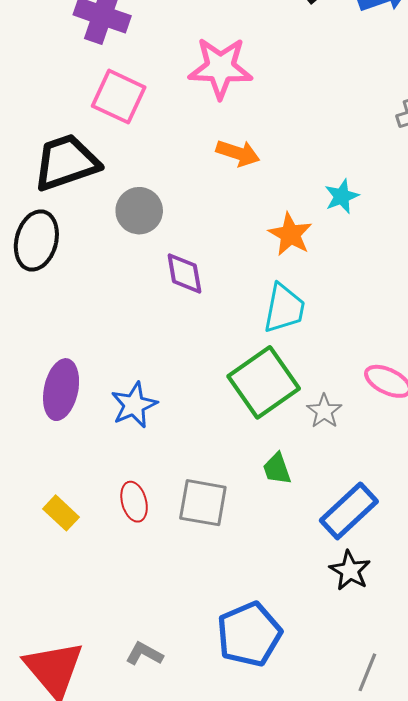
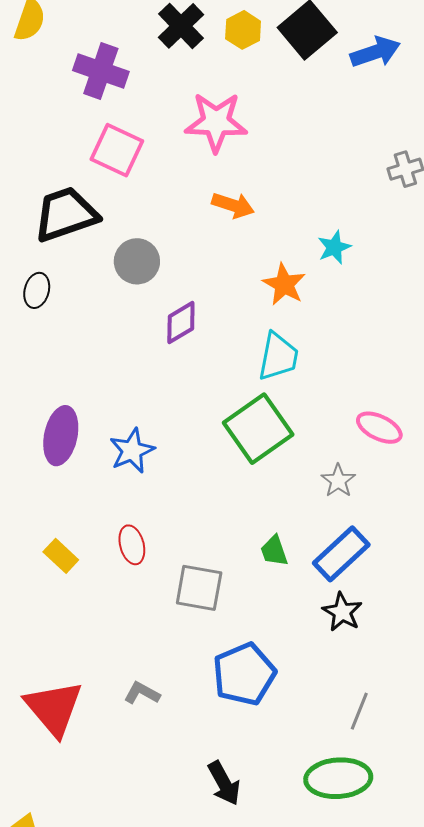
black ellipse: (36, 241) -> (37, 290), size x0.6
purple diamond: (184, 273) -> (181, 322), turned 69
gray star: (324, 411) -> (338, 481), moved
green trapezoid: (277, 469) -> (274, 551), moved
gray square: (203, 503) -> (199, 588), moved

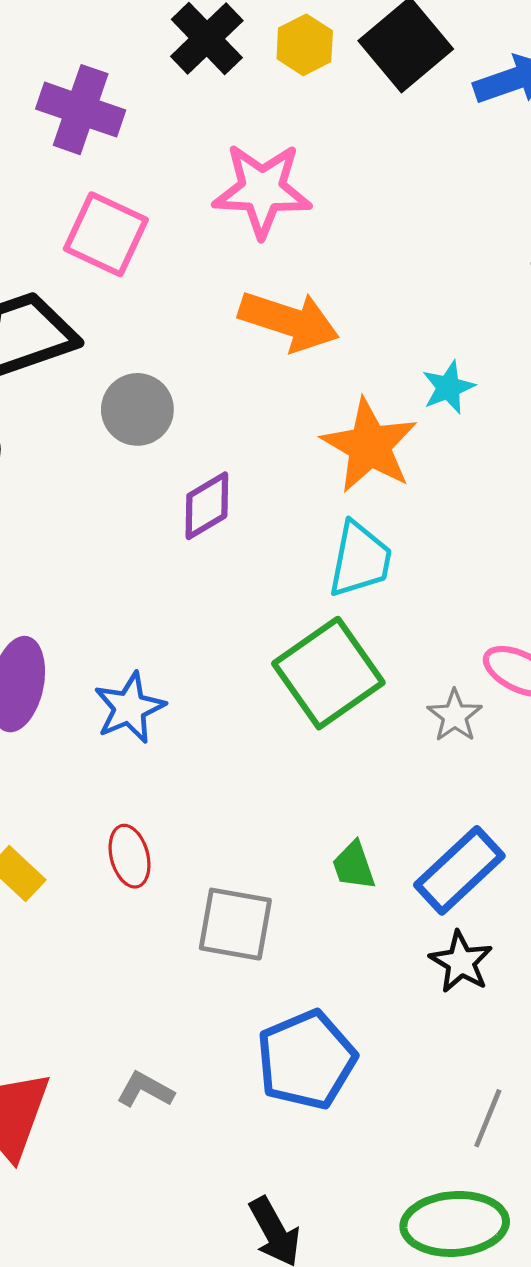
orange arrow: (233, 205) -> (289, 321), size x1.5
orange star: (284, 284) -> (369, 446), size x1.4
gray star: (338, 481) -> (455, 716), moved

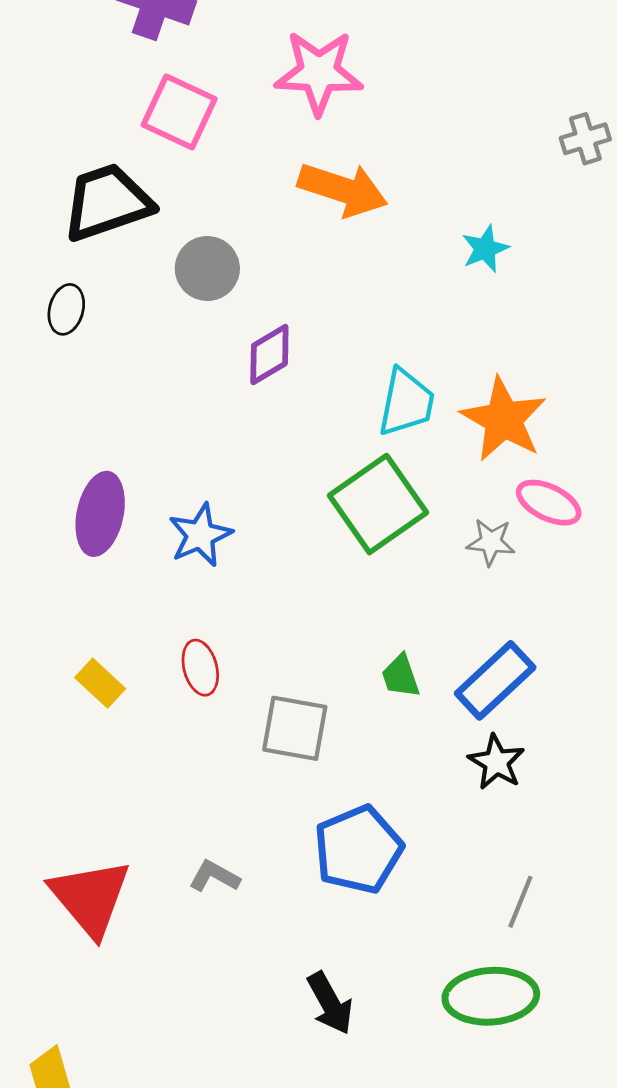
orange star: (369, 446) -> (504, 419), moved
gray star: (455, 716) -> (491, 542), turned -30

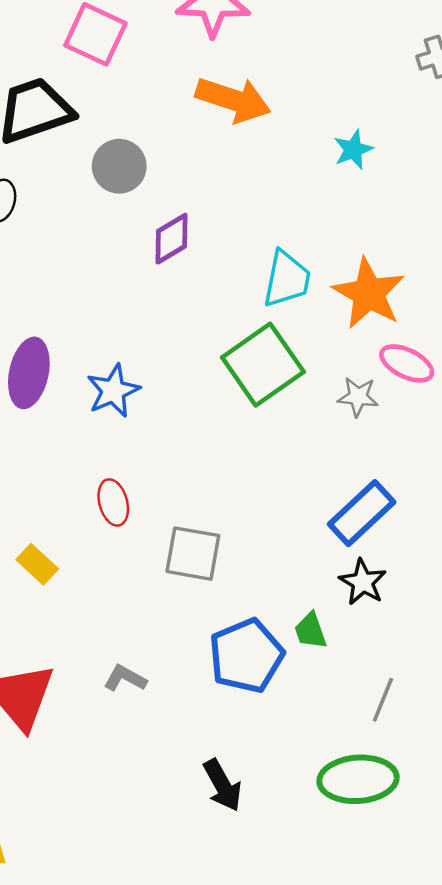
green trapezoid: (401, 676) -> (310, 631), moved
yellow rectangle: (100, 683) -> (37, 564), moved

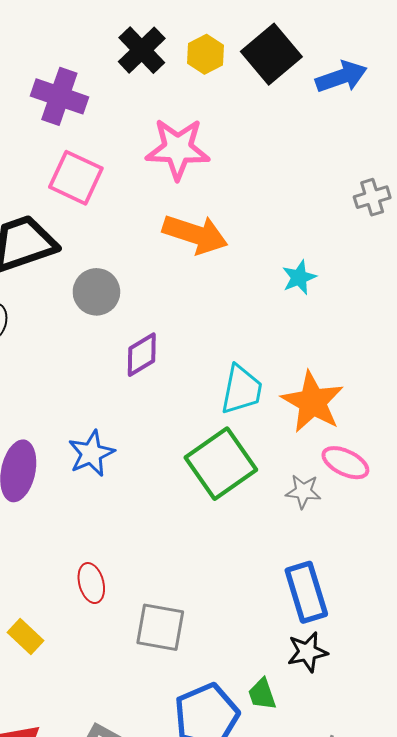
blue star: (113, 391) -> (91, 453), moved
blue rectangle: (362, 513) -> (306, 592), turned -64
black star: (363, 582) -> (307, 652), turned 30

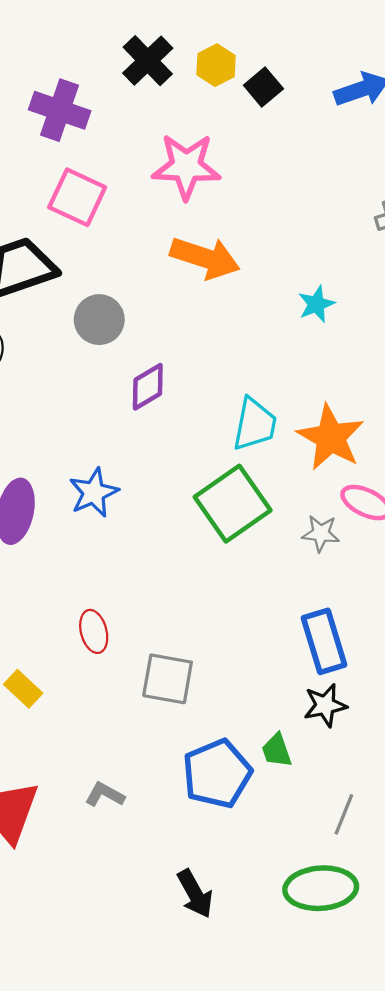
black square: (271, 54) -> (263, 87), moved, size x0.6

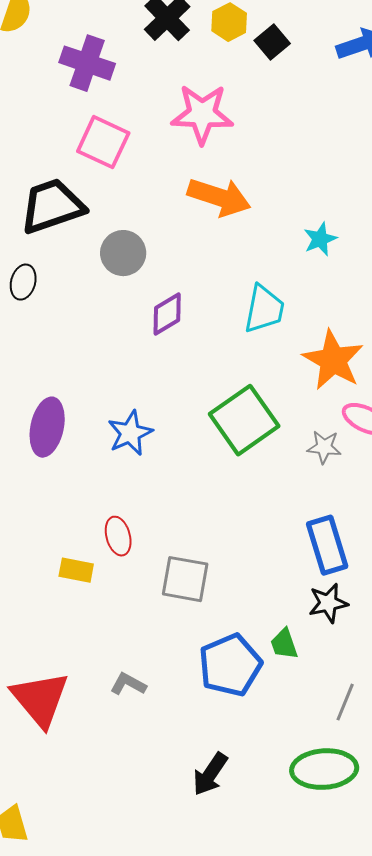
cyan trapezoid: (255, 424) -> (264, 309), moved
blue star: (94, 493) -> (130, 433), moved
yellow rectangle: (23, 689) -> (76, 570), moved, turned -32
black arrow: (195, 894) -> (210, 774), turned 63

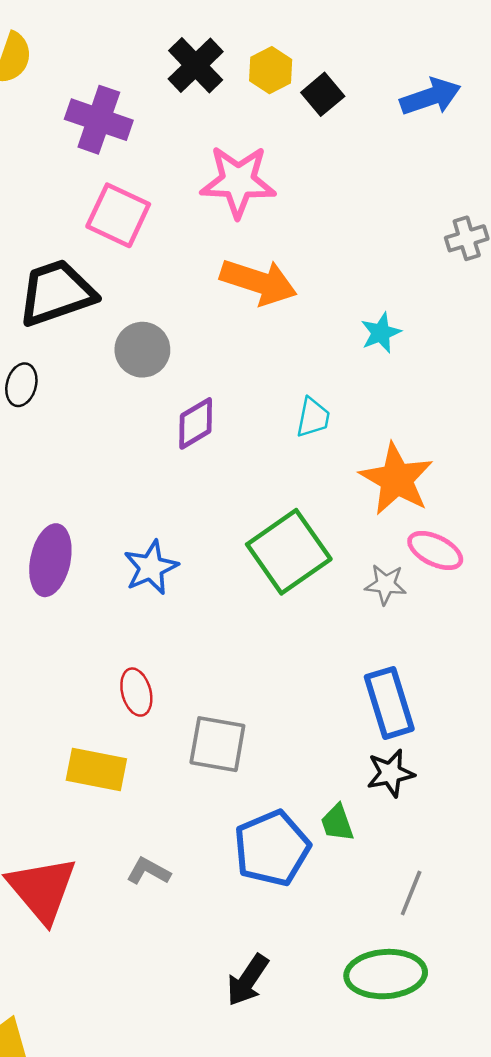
cyan trapezoid: (264, 309) -> (313, 417), size x0.7
yellow rectangle: (76, 570) -> (96, 770), moved, size x1.4

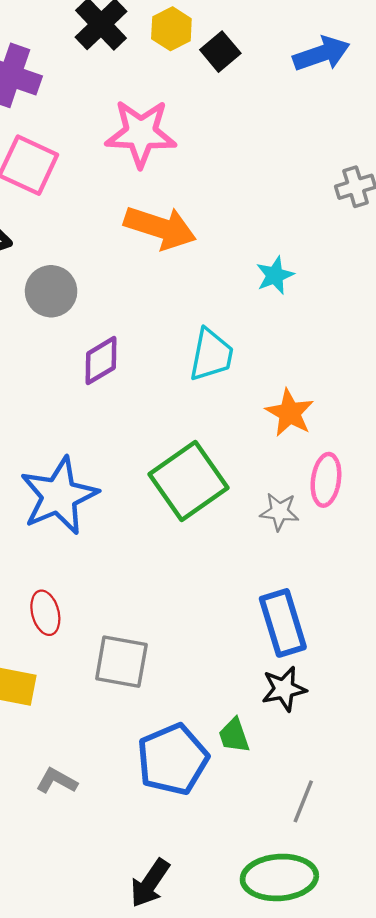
cyan trapezoid: (313, 417) -> (211, 355), size x1.4
orange star: (397, 479) -> (290, 413), size x0.7
pink ellipse: (435, 551) -> (326, 480), turned 72
blue star: (151, 567) -> (59, 496), size x1.5

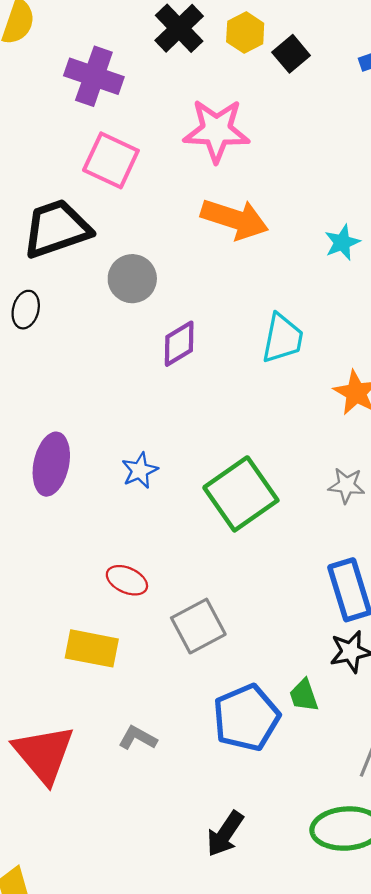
cyan star: (275, 275) -> (342, 242), moved
green square: (189, 481) -> (241, 494), moved
blue star: (59, 496) -> (140, 470), size x0.5
red ellipse: (45, 613) -> (127, 580), turned -51
gray square: (121, 662) -> (198, 626), turned -38

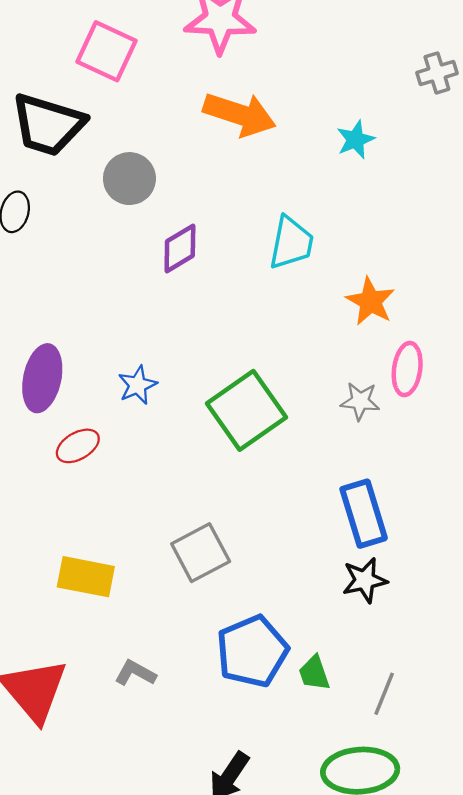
black trapezoid: (57, 229) -> (48, 125), turned -144
red ellipse: (127, 580) -> (78, 446), moved, turned -54
green trapezoid: (304, 695) -> (314, 673), moved

